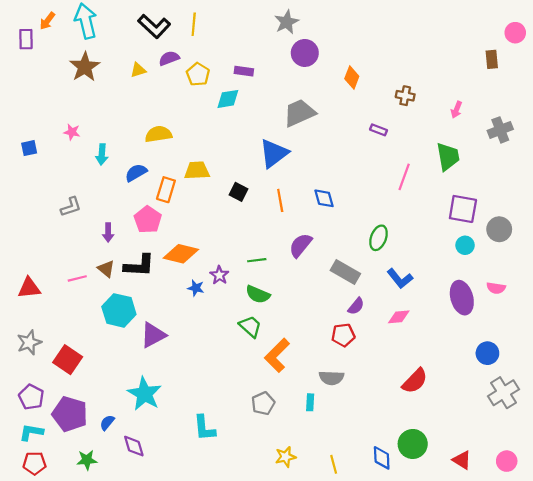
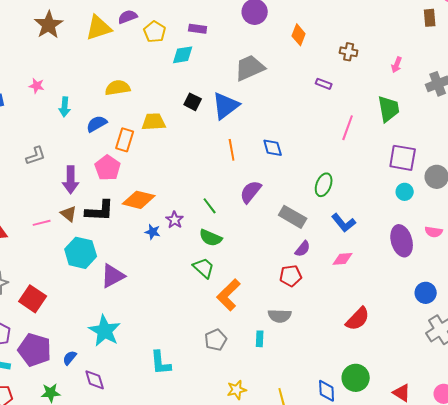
yellow triangle: (138, 70) -> (99, 28), size x1.8
black square: (239, 192) -> (193, 102), moved
purple arrow: (108, 232) -> (71, 180), size x1.5
green line: (257, 260) -> (210, 206), turned 60

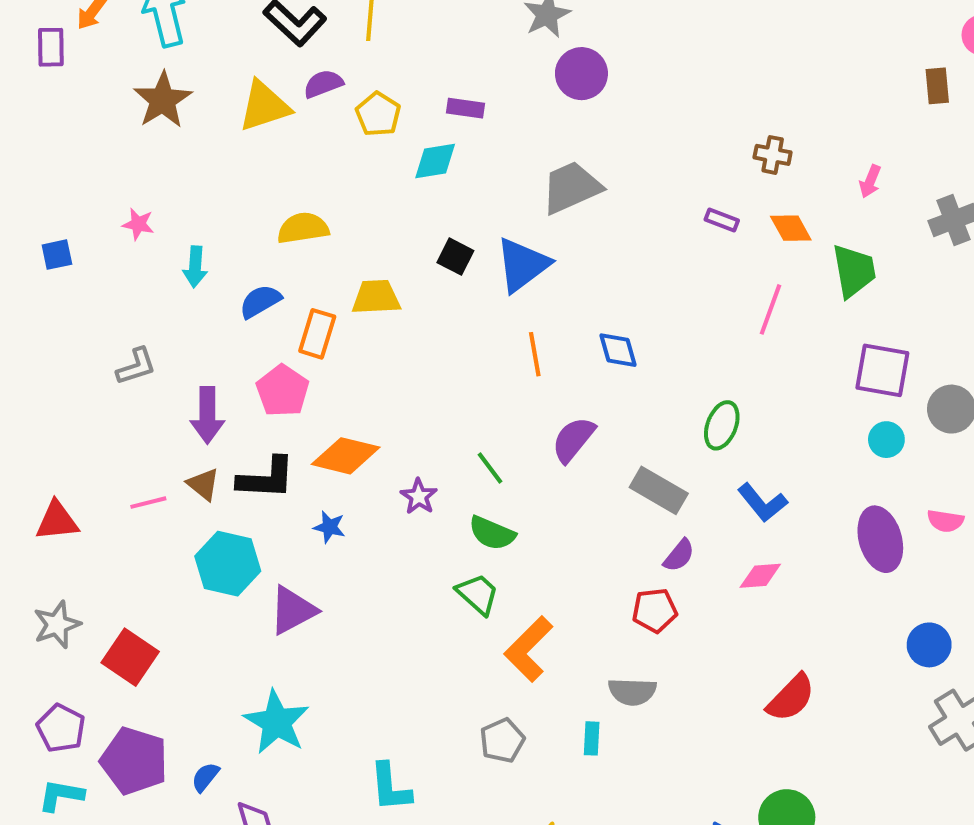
orange diamond: (299, 35) -> (791, 228), moved, turned -50
blue star: (153, 232) -> (329, 527), moved

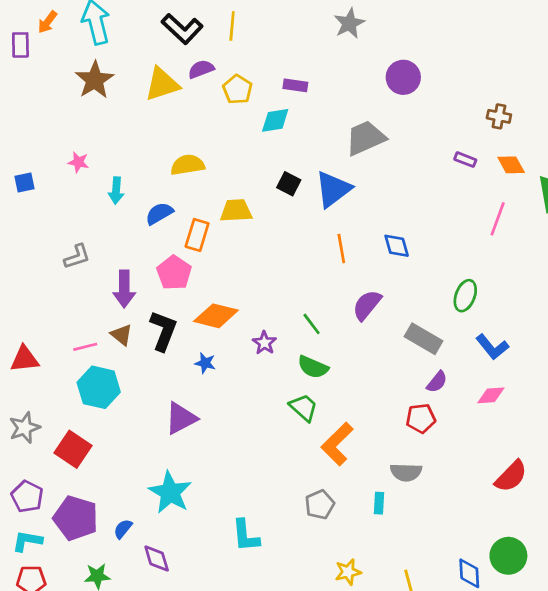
purple circle: (581, 74) -> (403, 77), moved
black L-shape: (266, 478) -> (163, 331), turned -72
cyan hexagon: (228, 564) -> (99, 387), moved

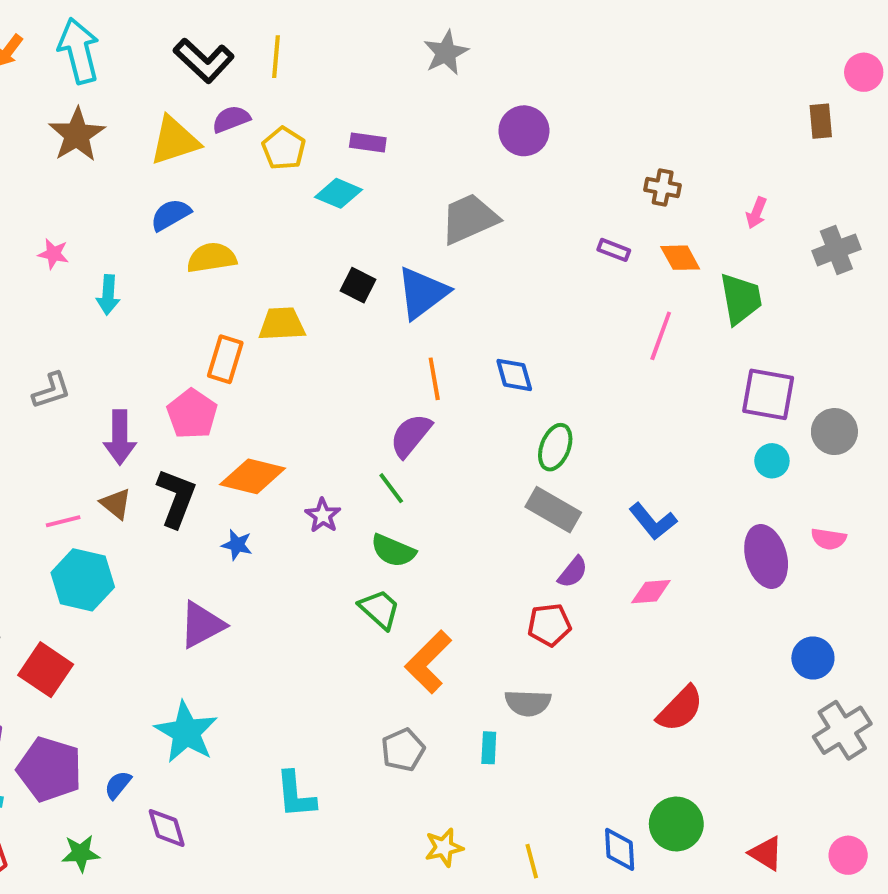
cyan diamond: (275, 120) -> (338, 193), turned 32
blue semicircle: (159, 213) -> (171, 215), moved
green ellipse: (465, 296) -> (555, 447), moved
purple semicircle: (367, 305) -> (411, 435), moved

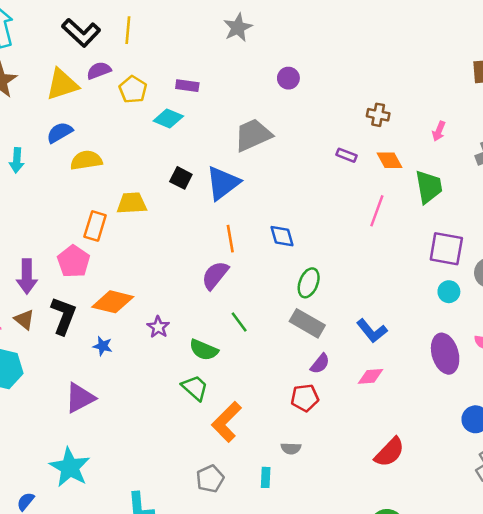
purple circle: (524, 131) -> (288, 78), size x0.7
cyan arrow: (108, 295) -> (17, 160), moved
green line: (391, 488) -> (239, 322), moved
gray semicircle: (528, 703) -> (291, 448), size x0.7

